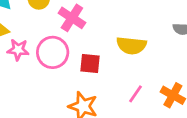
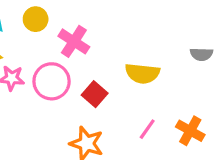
red square: (90, 63) -> (95, 94), turned 35

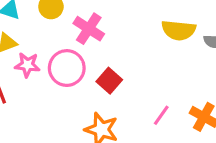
yellow semicircle: (142, 73) -> (179, 30), moved

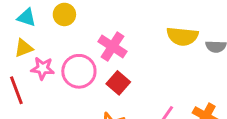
pink cross: (89, 29) -> (112, 47), moved

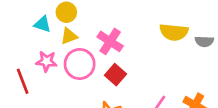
cyan triangle: (27, 17) -> (42, 24), moved
yellow triangle: (24, 48) -> (69, 36), moved

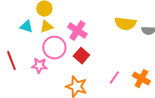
cyan triangle: (42, 24) -> (26, 27), moved
pink star: (46, 61) -> (39, 66), moved

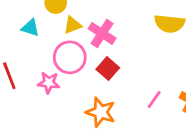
yellow triangle: (46, 27) -> (73, 25), moved

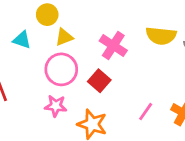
pink cross: (102, 33) -> (113, 46), moved
pink star: (49, 83) -> (56, 106), moved

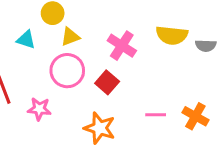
pink star: (56, 106) -> (39, 109), moved
pink line: (146, 112) -> (156, 115), turned 54

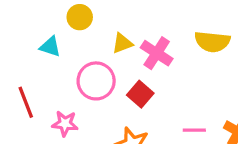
yellow triangle: (70, 37) -> (122, 43), moved

